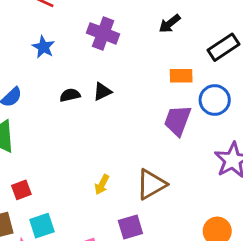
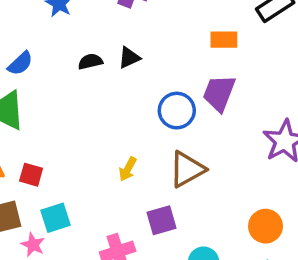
blue circle: (215, 100) -> (177, 111), moved
red square: (21, 190) -> (31, 175), turned 36

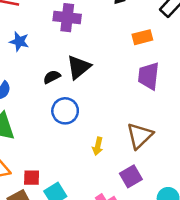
black triangle: (129, 58) -> (79, 67), size x1.5
blue circle: (177, 111) -> (65, 111), moved
red square: (31, 175) -> (32, 178), moved

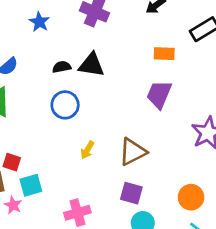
black triangle: (79, 67) -> (91, 65), turned 32
purple square: (131, 176) -> (131, 193), moved, turned 30

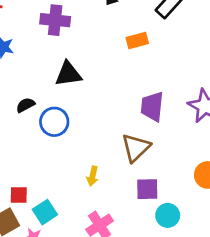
black semicircle: (62, 67) -> (25, 105), moved
purple trapezoid: (159, 94) -> (152, 106), moved
yellow arrow: (87, 150) -> (93, 176), moved

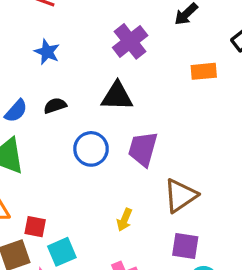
purple cross: (55, 20) -> (130, 41), moved, turned 36
black semicircle: (25, 105) -> (55, 106), moved
purple trapezoid: (152, 106) -> (143, 149), moved

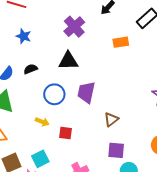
brown triangle: (180, 196) -> (111, 120), size x0.7
yellow arrow: (124, 220) -> (42, 122), moved, turned -88
red square: (35, 227) -> (66, 133), moved

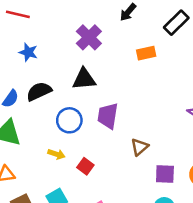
black semicircle: (31, 69) -> (39, 91), size x1.5
red square: (66, 133) -> (85, 166), turned 32
purple square: (116, 150) -> (165, 174), moved

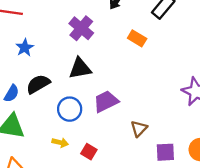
blue star: (28, 52) -> (25, 48), turned 30
orange rectangle: (146, 53) -> (137, 38), turned 48
purple trapezoid: (108, 116) -> (106, 101), turned 60

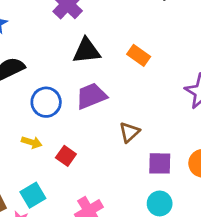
orange rectangle: (137, 38) -> (139, 55), moved
black triangle: (80, 68) -> (87, 51), moved

